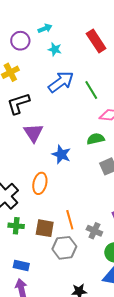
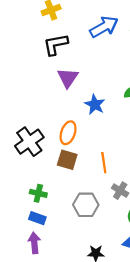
orange line: (70, 220) -> (104, 163), moved
green cross: (16, 226) -> (38, 193), moved
brown square: (45, 228) -> (67, 160), moved

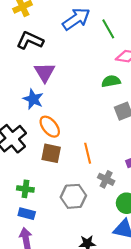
black L-shape: (56, 44) -> (30, 40), turned 40
blue star: (95, 105) -> (33, 99), moved
orange ellipse: (68, 133) -> (50, 127), turned -55

